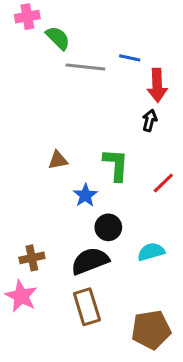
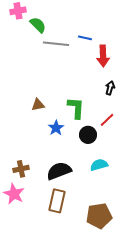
black arrow: (150, 120) -> (110, 88), moved
black circle: (108, 227) -> (88, 135), moved
brown rectangle: (87, 307) -> (57, 201), turned 30

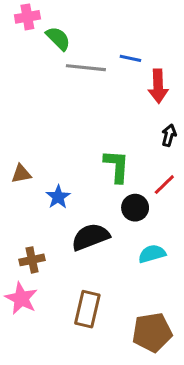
brown triangle: (38, 105) -> (21, 174), moved
blue star: (56, 128) -> (58, 197), moved
black semicircle: (59, 171) -> (90, 237), moved

